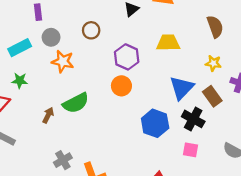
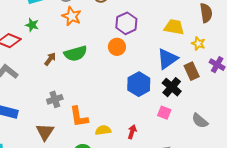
yellow trapezoid: (168, 43) -> (174, 27), moved

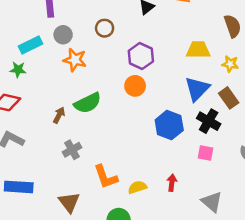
green star: (32, 25) -> (18, 70), moved
gray cross: (55, 99) -> (72, 150), moved

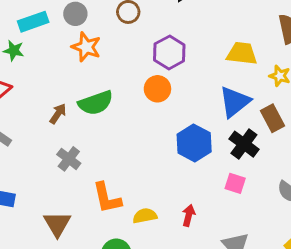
gray cross: (72, 150) -> (69, 159), turned -30

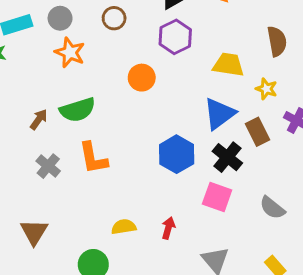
purple hexagon: (169, 52) -> (175, 37), moved
orange circle: (157, 89) -> (142, 78), moved
pink square: (235, 183) -> (217, 197), size x1.4
orange L-shape: (107, 198) -> (93, 158), moved

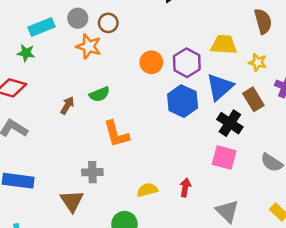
brown circle: (114, 18) -> (108, 23), moved
purple hexagon: (175, 37) -> (187, 63), moved
green semicircle: (78, 110) -> (99, 94), size x0.7
blue hexagon: (177, 154) -> (183, 101), moved
gray cross: (48, 166) -> (92, 172), moved, turned -36

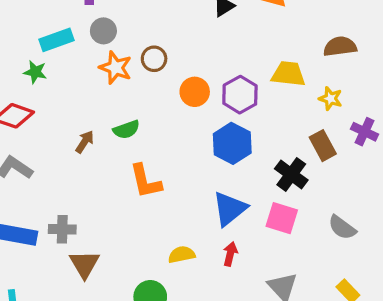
brown semicircle: (263, 21) -> (340, 46), turned -85
brown circle: (108, 23) -> (154, 59), moved
blue triangle: (220, 87) -> (230, 209), moved
gray cross: (92, 172) -> (62, 229), moved

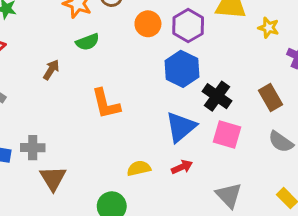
green semicircle: (126, 130) -> (88, 42), moved
brown rectangle: (323, 146) -> (271, 97), moved
black cross: (291, 174) -> (217, 96), moved
red arrow: (230, 254) -> (182, 167), turned 54

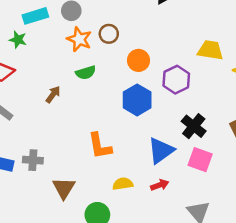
purple hexagon: (188, 26) -> (176, 80), moved
blue hexagon: (182, 69) -> (137, 100), moved
orange L-shape: (106, 104) -> (100, 146), moved
brown triangle: (53, 178) -> (64, 188), moved

